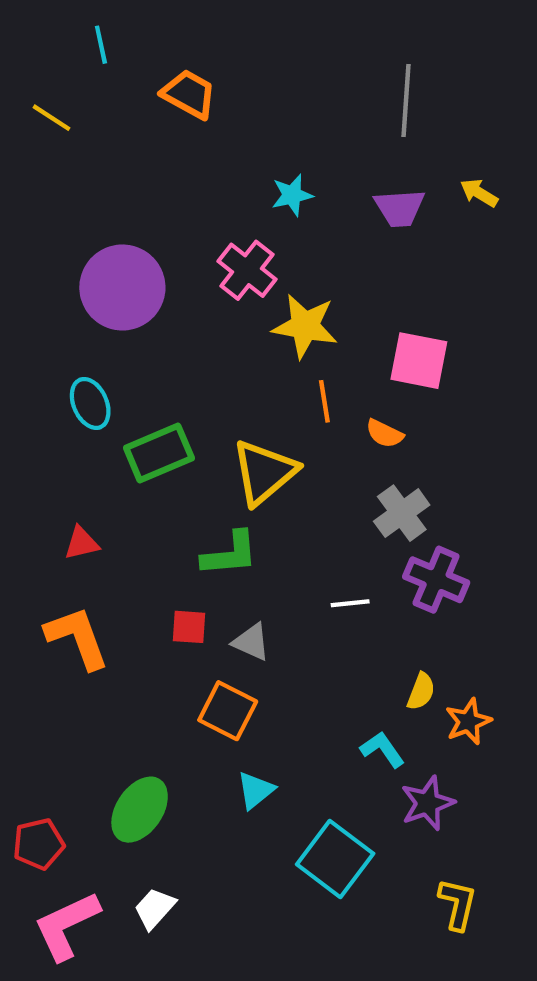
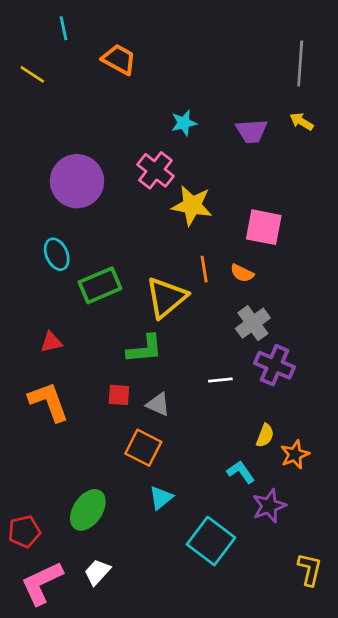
gray line: (406, 101) -> (300, 63), moved
orange line: (324, 401) -> (204, 269), moved
yellow L-shape: (458, 904) -> (310, 569), moved

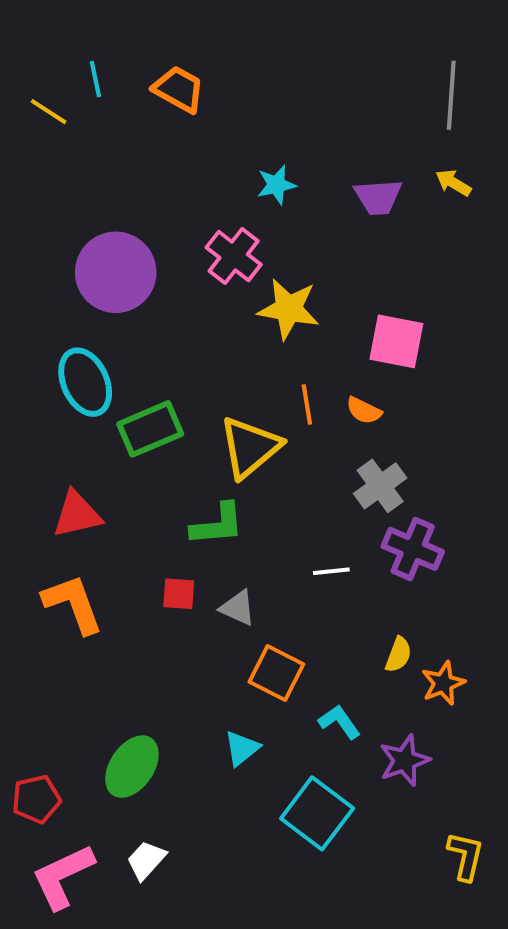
cyan line: (63, 28) -> (95, 79), moved
cyan ellipse: (57, 254) -> (85, 382), size x1.4
red triangle: (51, 342) -> (77, 514), size x1.5
orange square: (143, 448) -> (276, 673), moved
cyan L-shape: (241, 472) -> (339, 722), moved

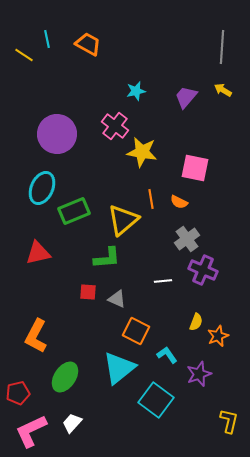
purple trapezoid: (378, 197) -> (186, 97), turned 135
cyan ellipse: (85, 382) -> (42, 188), turned 48
orange L-shape: (73, 604) -> (36, 336), moved, turned -132
cyan triangle: (242, 748) -> (119, 368), size x1.8

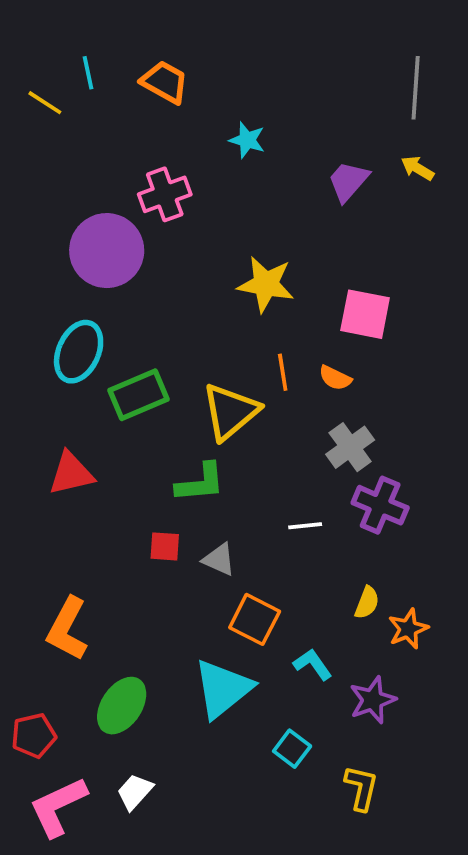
cyan star: (136, 91) -> (247, 140), moved, turned 30
pink cross: (115, 126) -> (165, 194), moved, turned 32
cyan square: (156, 400) -> (292, 749), size x0.6
yellow L-shape: (229, 421) -> (361, 788), moved

